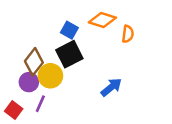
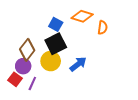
yellow circle: (50, 76) -> (51, 61), moved
blue arrow: (111, 87) -> (78, 64), moved
red square: (14, 110) -> (15, 79), moved

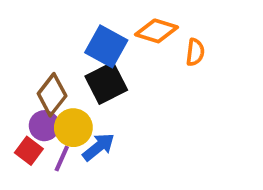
blue square: (56, 24) -> (106, 46), size x1.5
yellow circle: (51, 61) -> (73, 128), moved
blue arrow: (78, 64) -> (98, 147), moved

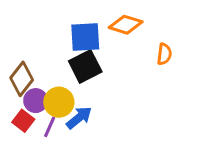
blue square: (106, 46) -> (85, 37), turned -32
orange semicircle: (195, 52) -> (164, 54), moved
brown diamond: (52, 95) -> (22, 79), moved

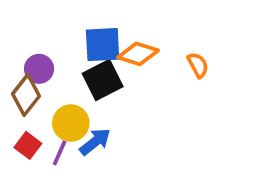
orange diamond: (126, 25) -> (138, 54), moved
orange semicircle: (164, 54) -> (198, 65), turned -35
purple circle: (36, 101) -> (39, 69), moved

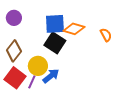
purple circle: (39, 69) -> (14, 18), moved
black square: (103, 80) -> (55, 43), turned -30
red square: (28, 145) -> (15, 78), size x1.5

